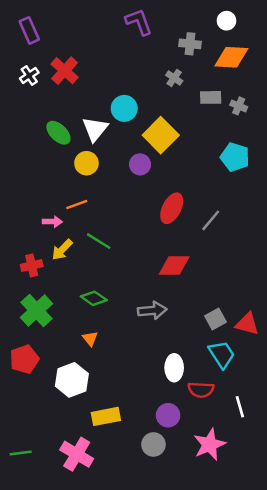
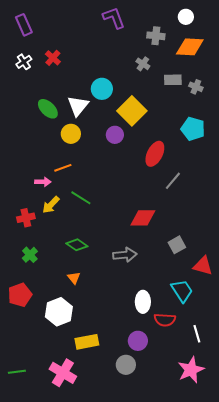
red cross: (65, 71) -> (53, 58), size x0.7
red ellipse: (172, 208) -> (155, 154), moved
green cross: (37, 311) -> (30, 255), size x0.6
gray square: (216, 319) -> (177, 245), moved
pink star: (209, 444) -> (191, 370), moved

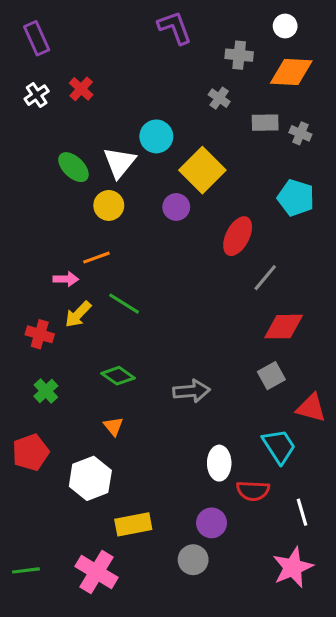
red cross: (26, 218) -> (40, 334), turned 30
red diamond: (143, 218) -> (284, 327), moved

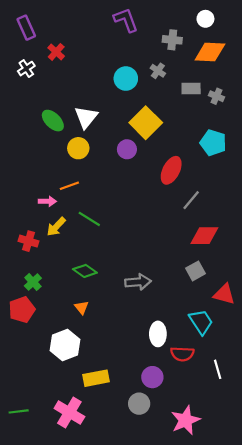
red cross: (81, 89) -> (56, 52), moved
cyan circle: (156, 136) -> (126, 79), moved
red pentagon: (31, 452) -> (22, 310), moved
pink star: (293, 567) -> (186, 420), moved

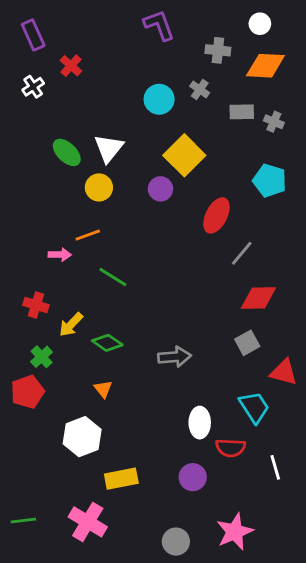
yellow arrow: (56, 227) -> (71, 325), moved
gray circle: (139, 404) -> (176, 542), moved

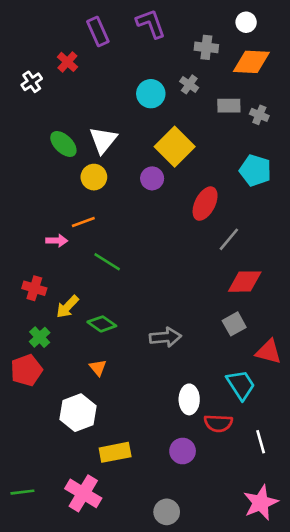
purple rectangle: (33, 35) -> (98, 31), moved
pink star: (235, 532) -> (261, 503), moved

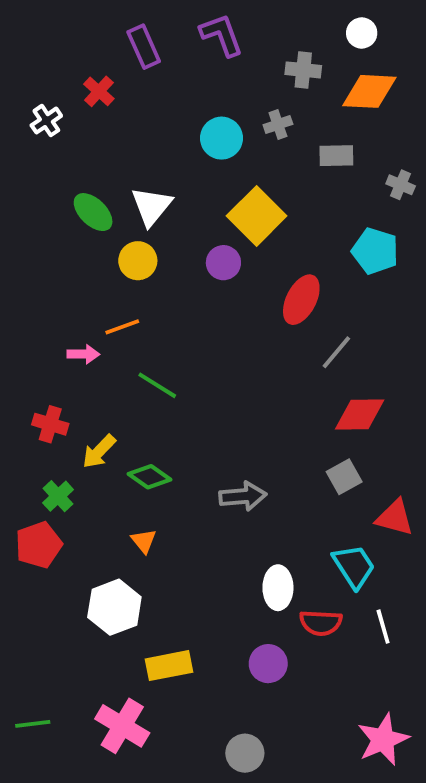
gray cross: (189, 84) -> (278, 124), turned 36
gray cross: (259, 115) -> (401, 185), moved
white line: (261, 442) -> (383, 627), moved

